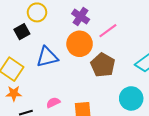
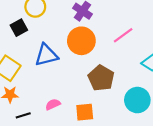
pink line: (108, 31) -> (123, 35), moved
brown pentagon: (103, 65) -> (101, 78), moved

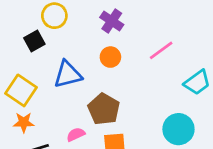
orange circle: (81, 41) -> (110, 57), size x0.6
brown pentagon: (101, 78) -> (104, 109), moved

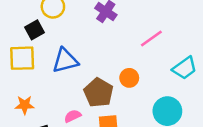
orange circle: (110, 57) -> (129, 78), moved
yellow square: (21, 90) -> (22, 58), moved, turned -36

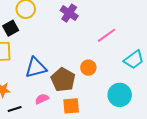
blue triangle: (65, 61) -> (36, 68), moved

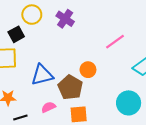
purple cross: (69, 13) -> (65, 19), moved
orange circle: (88, 68) -> (88, 70), moved

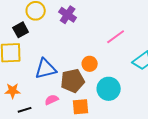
brown pentagon: (70, 87) -> (73, 81), turned 30
cyan circle: (129, 103) -> (109, 89), moved

